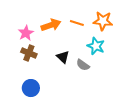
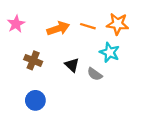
pink star: (26, 33) -> (16, 24), moved

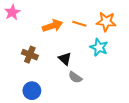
pink star: (16, 24) -> (12, 12), moved
gray semicircle: (95, 74) -> (75, 77), moved

